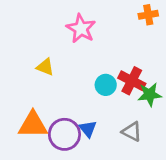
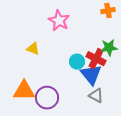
green star: (150, 95) -> (109, 48), moved
blue triangle: (88, 129) -> (91, 75), moved, size x1.6

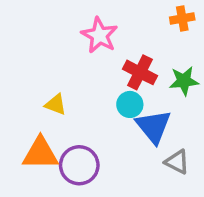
yellow triangle: (33, 49) -> (56, 104), moved
red cross: (96, 59) -> (140, 72), moved
gray triangle: (96, 96) -> (177, 162), moved

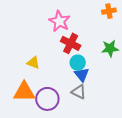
red cross: (140, 72) -> (71, 43), moved
blue triangle: (153, 126) -> (82, 75), moved, size x0.7
gray triangle: (177, 162) -> (79, 92), moved

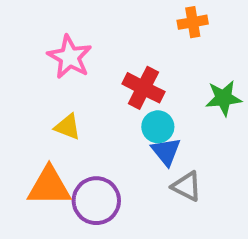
orange cross: (109, 11) -> (193, 22), moved
pink star: (59, 21) -> (70, 57), moved
gray triangle: (79, 92) -> (187, 186), moved

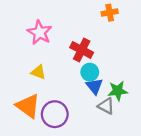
green star: (224, 98) -> (118, 91), moved
orange triangle: (49, 186) -> (28, 106), turned 36

